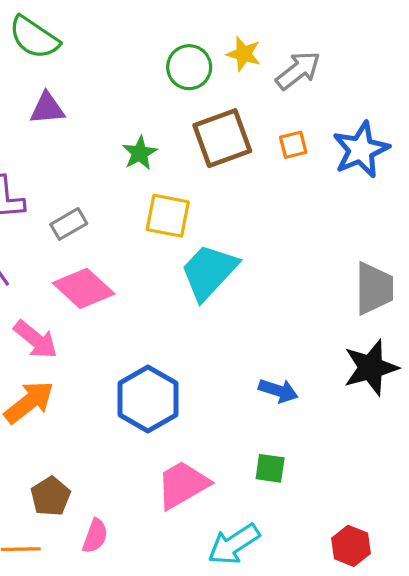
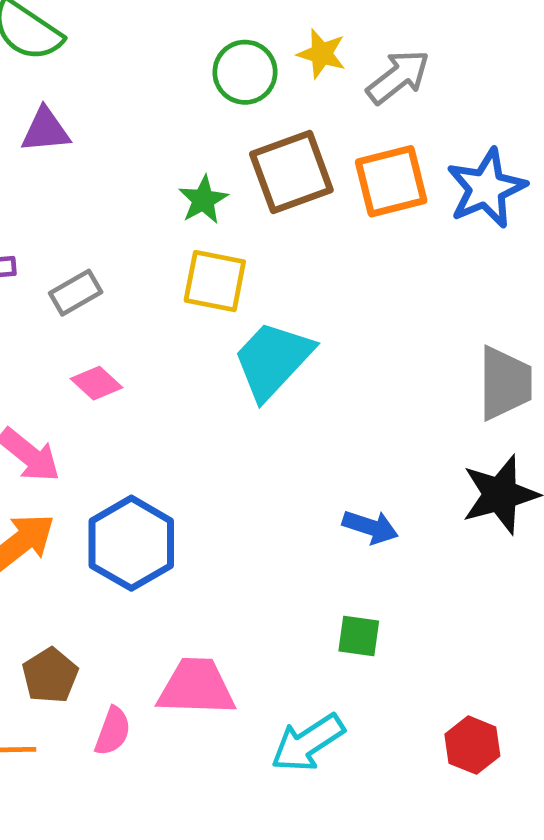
orange square: (293, 145) -> (391, 181), size x1.8
green star: (140, 153) -> (203, 200), moved
pink diamond: (84, 288) -> (96, 383), size x0.6
blue hexagon: (148, 399) -> (131, 543), moved
pink trapezoid: (183, 485) -> (196, 687), moved, turned 32

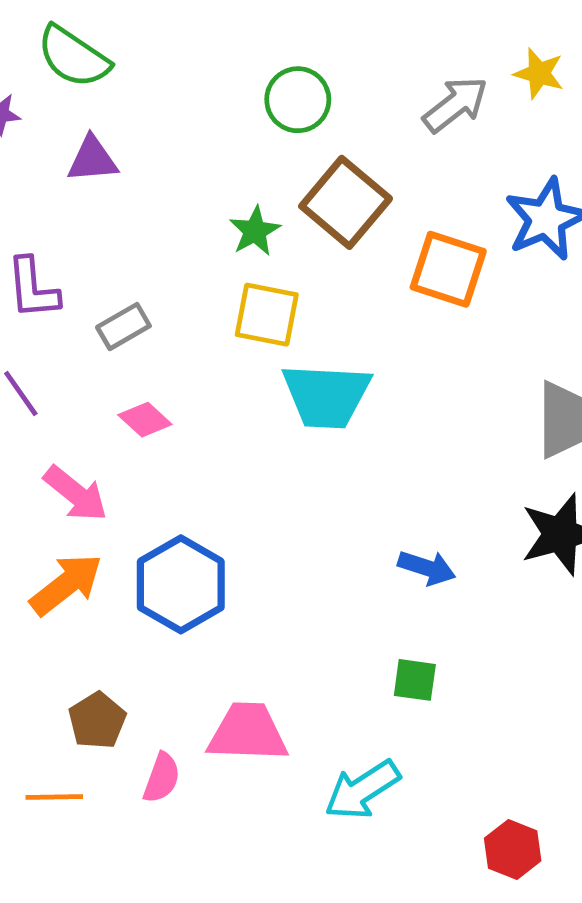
yellow star: (322, 54) -> (539, 73), moved
brown square: (291, 172) -> (346, 202), turned -30
orange square: (391, 181) -> (448, 269), moved, turned 32
cyan trapezoid: (273, 360) -> (326, 396), turned -130
red hexagon: (472, 745) -> (513, 849), moved

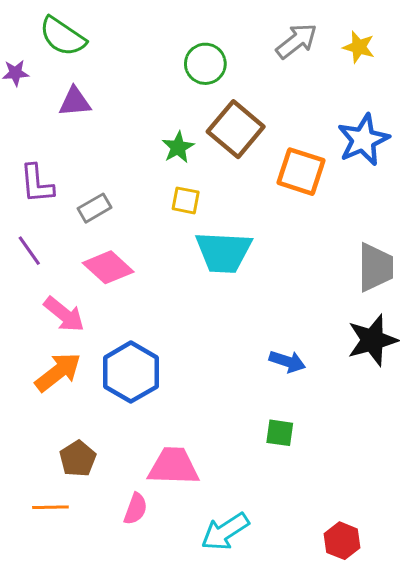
gray arrow: (455, 104) -> (296, 41), moved
yellow square: (267, 315) -> (186, 200), size x0.7
pink diamond: (145, 420) -> (108, 267), size x1.5
pink semicircle: (162, 778) -> (136, 509), moved
cyan arrow: (362, 790) -> (225, 532), moved

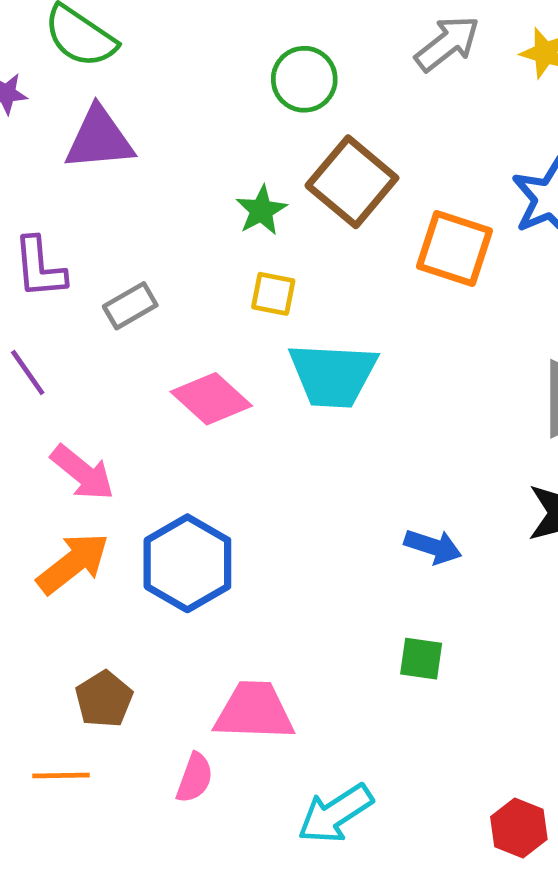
purple triangle: (75, 102) -> (99, 139), size x1.4
pink diamond: (108, 267) -> (211, 399), moved

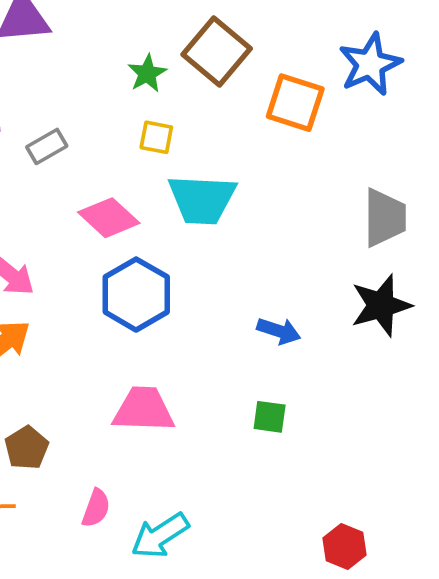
blue hexagon: (187, 563) -> (136, 294), moved
pink trapezoid: (254, 711) -> (144, 409), moved
cyan arrow: (335, 814) -> (160, 536), moved

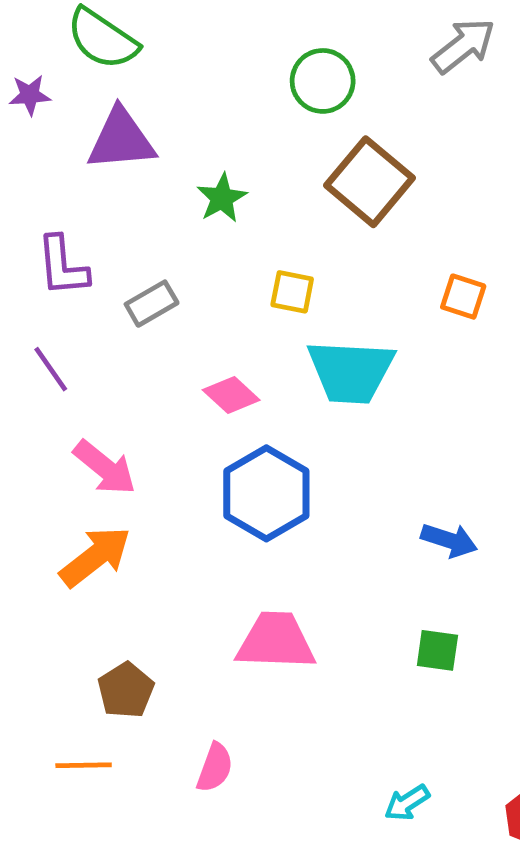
green star: (147, 73) -> (222, 198), moved
orange square: (295, 103) -> (463, 297), moved, size x0.6
pink diamond: (109, 218) -> (231, 395), size x0.7
cyan arrow: (160, 536) -> (407, 803), moved, size x0.6

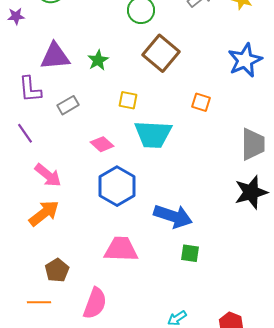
purple triangle: (121, 140) -> (55, 56), moved
blue arrow: (449, 540) -> (173, 216), moved, size x1.6
pink semicircle: (215, 768) -> (95, 303), size x1.5

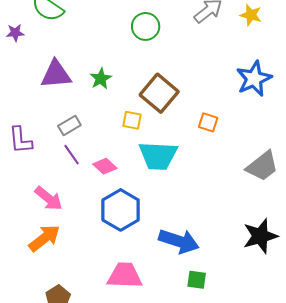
brown square: (161, 53) -> (159, 93), moved
purple L-shape: (30, 89) -> (20, 140), moved
purple line: (25, 133) -> (72, 155), moved
gray trapezoid: (253, 144) -> (262, 166), turned 52
black star: (251, 192) -> (260, 236), moved

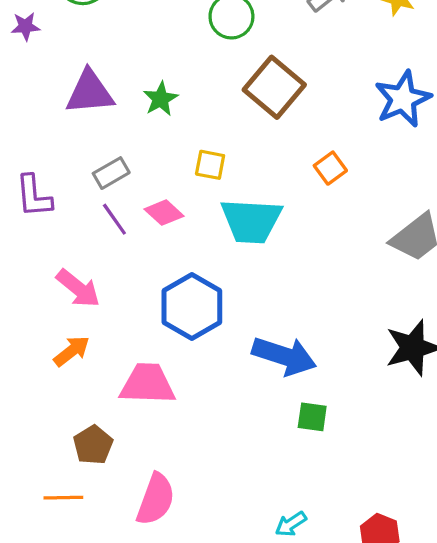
brown square: (159, 93) -> (274, 87), moved
orange square: (208, 122) -> (330, 168), turned 36
pink diamond: (105, 166) -> (164, 213), moved
orange arrow: (44, 238) -> (72, 351), size x0.7
pink trapezoid: (125, 276) -> (147, 384), moved

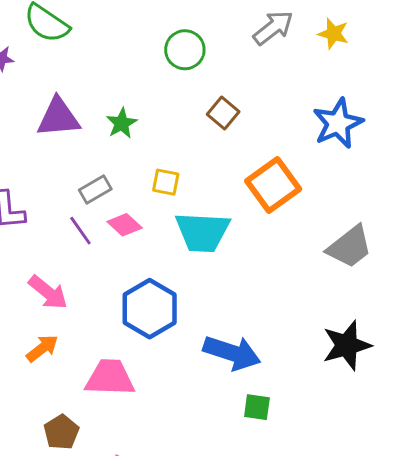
brown square: (274, 87) -> (223, 113), size x0.6
orange square: (330, 168) -> (273, 185), size x1.8
gray rectangle: (111, 173) -> (95, 189), moved

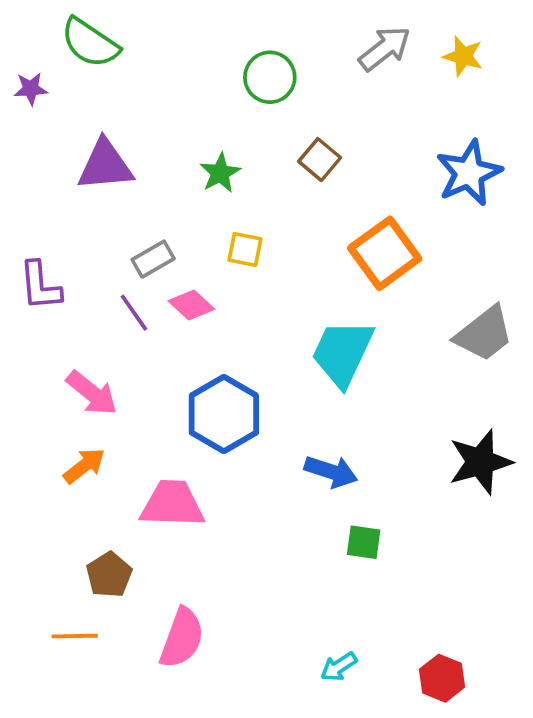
green star: (122, 123) -> (220, 173), moved
cyan trapezoid: (203, 232) -> (343, 353), moved, turned 112
blue arrow: (232, 353) -> (331, 471), size x0.7

